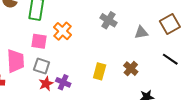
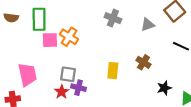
pink square: (39, 41) -> (50, 40), moved
gray square: (42, 66) -> (68, 74), moved

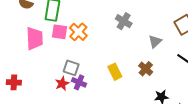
gray triangle: (148, 25) -> (155, 41), moved, turned -32
yellow rectangle: (113, 71) -> (115, 72), turned -42
pink trapezoid: (27, 75) -> (35, 38), moved

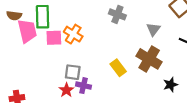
pink trapezoid: (35, 38) -> (27, 31), moved
brown cross: (146, 69) -> (149, 59), size x1.6

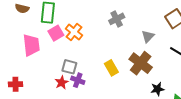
gray cross: (117, 14) -> (117, 19), turned 35
pink trapezoid: (27, 31) -> (31, 45), moved
pink square: (54, 38) -> (56, 33), turned -35

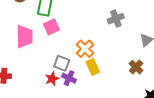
orange cross: (74, 32) -> (85, 49), moved
brown cross: (141, 63) -> (136, 67), size x0.6
yellow rectangle: (111, 68) -> (93, 67), moved

